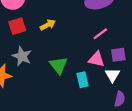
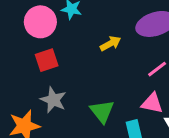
yellow arrow: (48, 25) -> (110, 44), moved

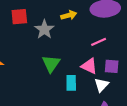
gray star: (53, 100) -> (44, 29), moved

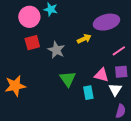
yellow arrow: (69, 15) -> (84, 39), moved
pink line: (99, 42) -> (119, 51), moved

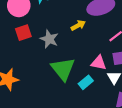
green triangle: (68, 79) -> (63, 69), size x1.4
cyan rectangle: (88, 93) -> (86, 82), turned 64

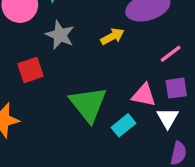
red square: (23, 33) -> (31, 70), moved
gray star: (49, 39) -> (60, 35), moved

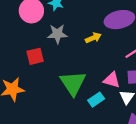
gray star: (60, 35) -> (57, 34), turned -30

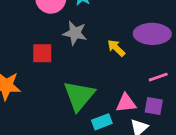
yellow arrow: (93, 38) -> (116, 48), turned -126
pink triangle: (112, 80) -> (126, 103), turned -36

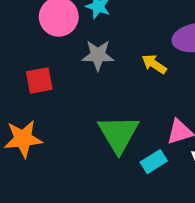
red square: (42, 53) -> (39, 81), moved

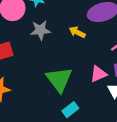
cyan rectangle: (154, 162) -> (70, 110), moved

